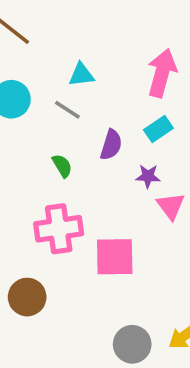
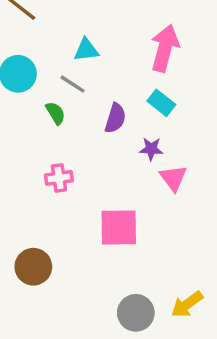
cyan rectangle: (158, 129) -> (161, 103), turned 72
green semicircle: (62, 166) -> (56, 113), moved
pink cross: (59, 229) -> (59, 178), moved, size x0.6

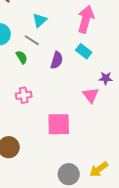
cyan triangle: (86, 50) -> (40, 20), turned -35
purple star: (151, 149) -> (106, 78), moved

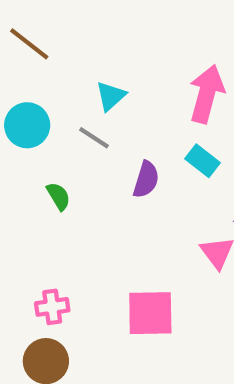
green semicircle: (22, 57) -> (58, 196), moved
pink cross: (24, 95) -> (52, 307), moved

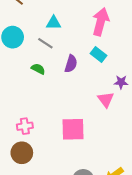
cyan triangle: (111, 96) -> (54, 23), turned 42
green semicircle: (58, 196) -> (38, 69), moved, turned -32

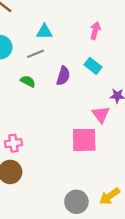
pink arrow: (101, 22) -> (95, 31), size x0.6
gray line: (45, 43) -> (36, 54), turned -56
pink square: (73, 129) -> (84, 140), moved

